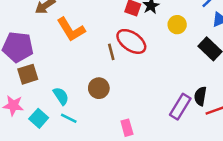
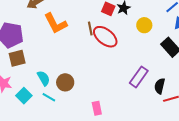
brown line: (111, 52) -> (90, 28), moved
brown circle: (99, 88) -> (65, 82), moved
purple rectangle: (180, 107) -> (139, 77), moved

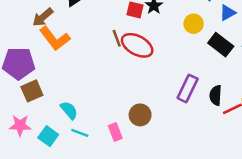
orange L-shape: (56, 23) -> (55, 38), moved
yellow circle: (144, 25) -> (194, 24), moved
brown circle: (65, 82) -> (140, 115), moved
pink rectangle: (97, 108) -> (115, 132), moved

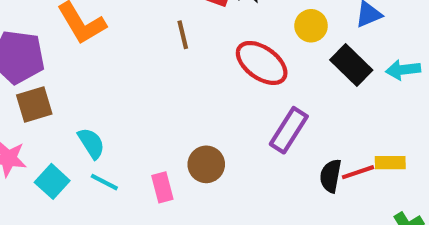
red ellipse: (137, 45) -> (262, 63), moved
black semicircle: (216, 95) -> (331, 176), moved

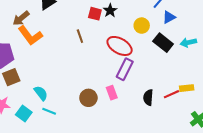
purple rectangle: (289, 130) -> (125, 69), moved
brown circle: (206, 164) -> (88, 98), moved
black semicircle: (331, 176) -> (148, 97), moved
pink rectangle: (162, 187) -> (112, 93), moved

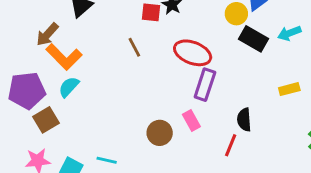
yellow circle: (142, 26) -> (236, 14), moved
yellow rectangle: (187, 88) -> (289, 89), moved
cyan semicircle: (41, 93) -> (69, 87), moved, turned -91
red line: (172, 94) -> (231, 145), moved, turned -35

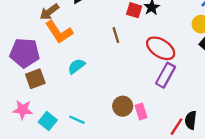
cyan semicircle: (69, 87) -> (76, 66), moved
black semicircle: (244, 120) -> (191, 120), moved
pink rectangle: (191, 121) -> (141, 111), moved

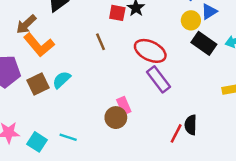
purple rectangle: (166, 75) -> (159, 79), turned -60
brown square: (35, 79) -> (38, 84), moved
pink rectangle: (141, 111) -> (124, 106), moved

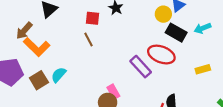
red square: (117, 13) -> (93, 18), moved
red ellipse: (150, 51) -> (161, 55), moved

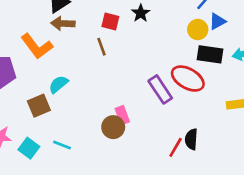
brown arrow: (24, 31) -> (63, 23), moved, turned 42
black rectangle: (176, 33) -> (210, 54), turned -30
brown square: (39, 80) -> (39, 106), moved

